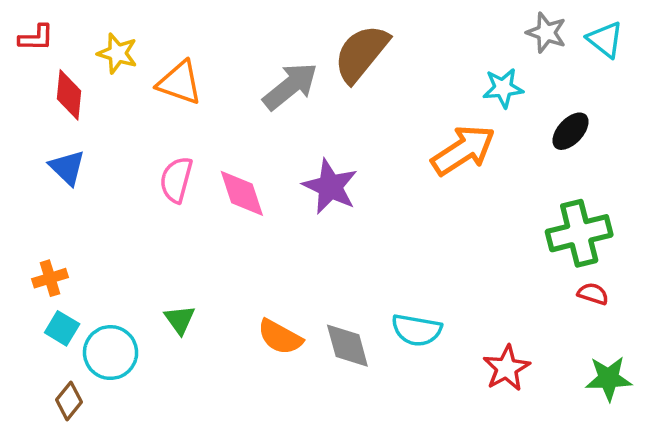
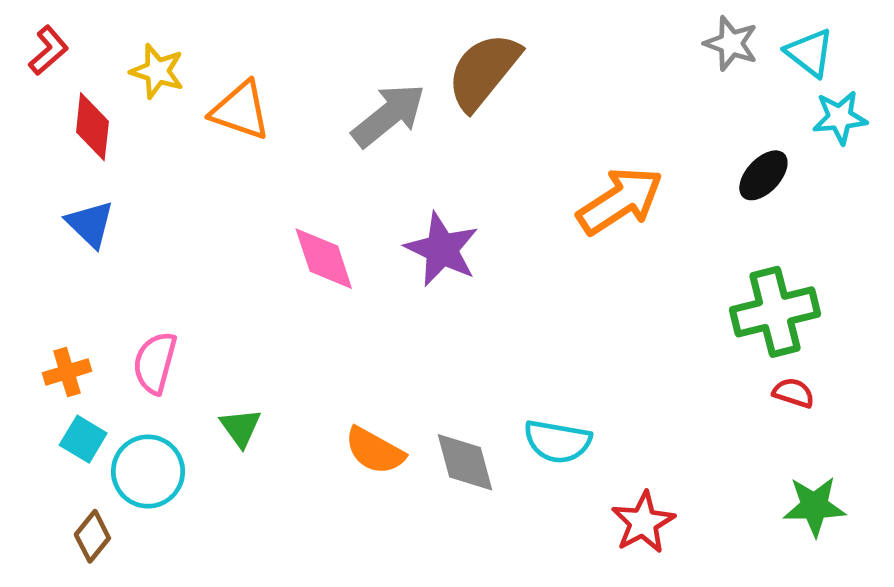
red L-shape: (36, 38) -> (48, 50), turned -42
cyan star: (503, 88) -> (840, 117), moved
pink semicircle: (176, 180) -> (155, 363), moved
red star: (507, 368) -> (643, 522), moved

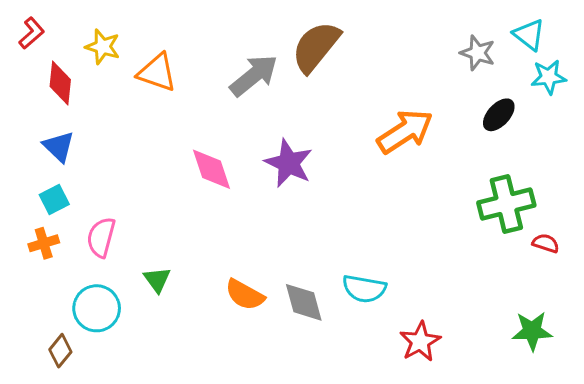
gray star: (731, 43) -> (478, 53), moved
red semicircle: (794, 393) -> (546, 243), moved
cyan square: (83, 439) -> (54, 199), moved, turned 32

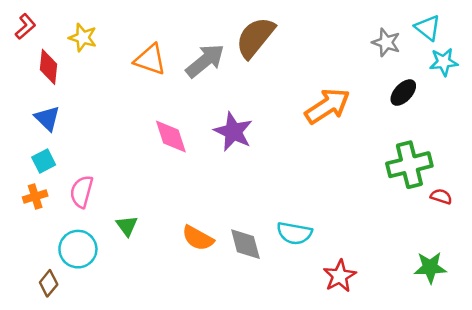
orange triangle: (157, 72) -> (150, 60), moved

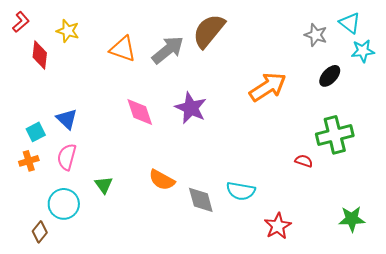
blue triangle: (47, 118) -> (67, 119), moved
red semicircle: (441, 196) -> (304, 161), moved
orange semicircle: (198, 238) -> (162, 180), moved

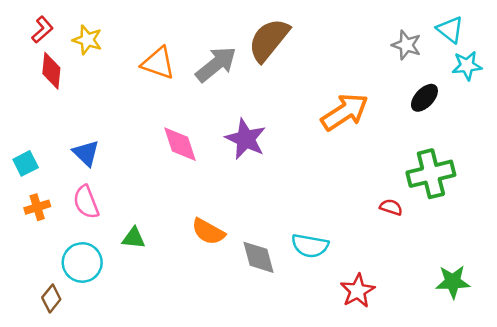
red L-shape: (21, 22) -> (42, 30), moved
cyan square: (36, 132) -> (26, 163), moved
pink semicircle: (67, 157) -> (86, 202), turned -36
green triangle: (104, 185) -> (134, 238), turned -48

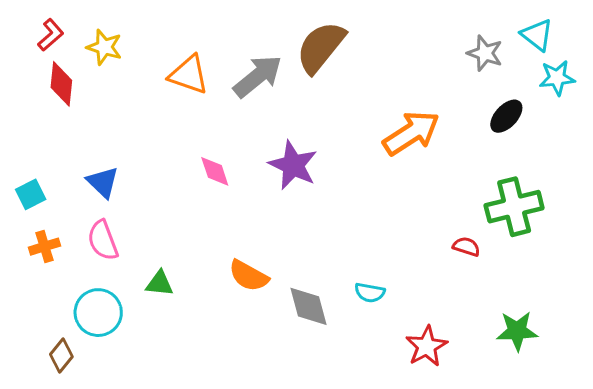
pink diamond: (180, 144) -> (215, 171), size x0.7
cyan semicircle: (310, 246) -> (370, 293), size x0.7
green star: (453, 282) -> (517, 331), moved

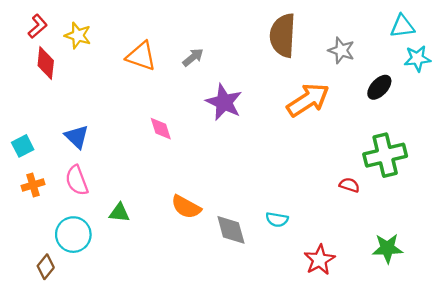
cyan triangle: (537, 35) -> (402, 26), turned -45
brown semicircle: (321, 47) -> (283, 35), moved, turned -36
gray star: (485, 53) -> (341, 50), moved
gray arrow: (258, 76) -> (193, 57), size x0.6
purple star: (293, 165) -> (224, 102), moved

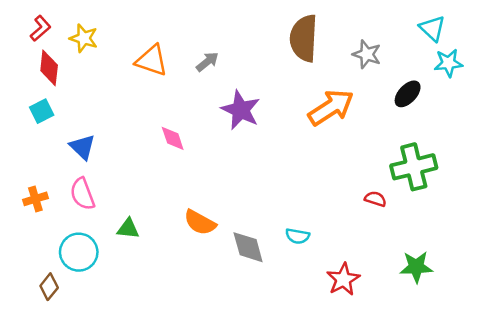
cyan triangle: (402, 26) -> (432, 28), turned 50
cyan square: (23, 146) -> (42, 111), moved

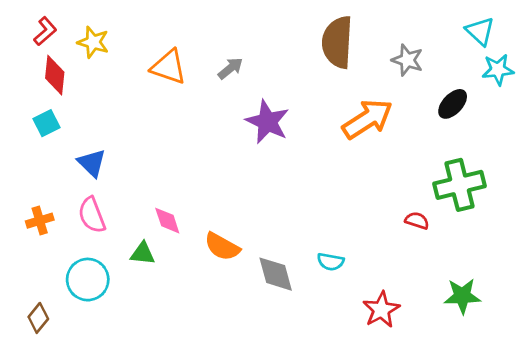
pink diamond: (173, 138) -> (167, 221), moved
brown diamond: (49, 287) -> (38, 318), moved

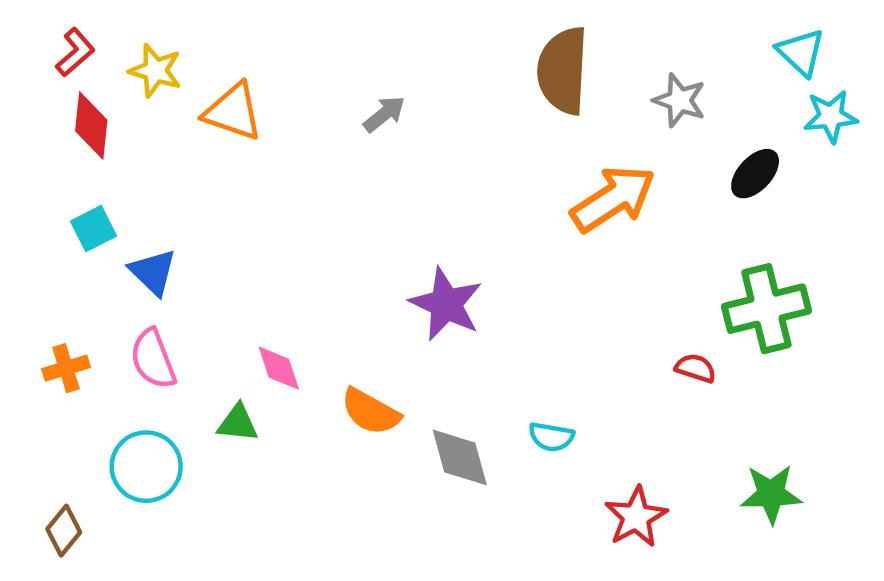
orange triangle: (169, 67) -> (233, 112), moved
purple star: (267, 122) -> (446, 304), moved
cyan square: (47, 123) -> (94, 229), moved

